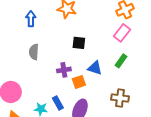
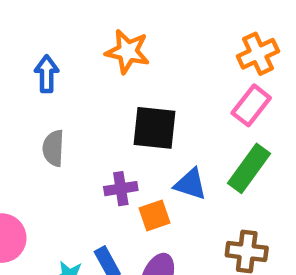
black square: (79, 43) -> (155, 128), size x1.5
green rectangle: (121, 61) -> (249, 168), size x1.5

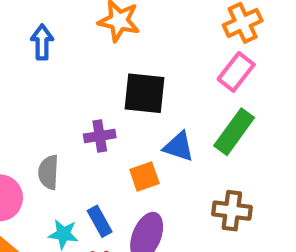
gray semicircle: (53, 148) -> (48, 172), moved
purple cross: (121, 189) -> (100, 136), moved

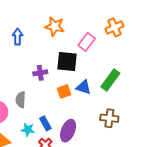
pink rectangle: (236, 72) -> (87, 42), moved
purple cross: (100, 136) -> (40, 73), moved
orange square: (144, 176) -> (64, 91), moved

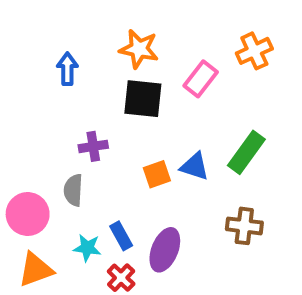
black square: (67, 61) -> (143, 99), moved
purple cross: (40, 73) -> (93, 146), moved

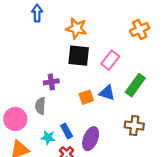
blue arrow: (67, 69) -> (37, 13), moved
pink rectangle: (201, 79) -> (110, 60), moved

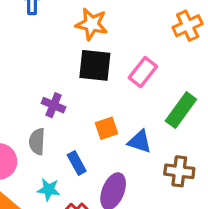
purple cross: (51, 82) -> (54, 105), turned 32
blue triangle: (107, 93) -> (140, 142), moved
blue rectangle: (67, 131) -> (77, 163), moved

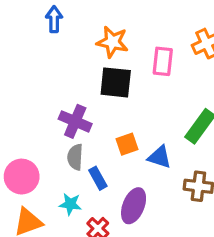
pink rectangle: (143, 72) -> (163, 61), moved, turned -32
purple cross: (54, 105) -> (75, 121), size x1.4
gray semicircle: (37, 142) -> (75, 157), moved

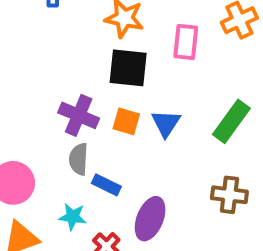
orange square: (127, 144) -> (126, 121), moved, turned 35
blue triangle: (159, 157) -> (166, 123), moved, turned 45
blue rectangle: (98, 178) -> (106, 185), turned -35

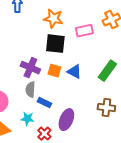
pink rectangle: (186, 42) -> (84, 31), turned 72
blue triangle: (166, 123) -> (74, 72), turned -35

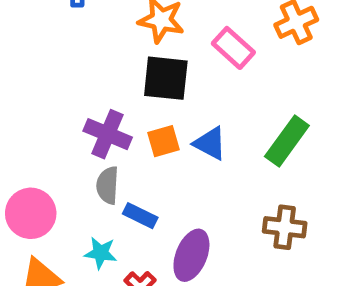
pink rectangle: (84, 31) -> (233, 48), turned 54
orange square: (54, 71) -> (163, 141), turned -32

